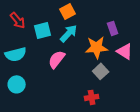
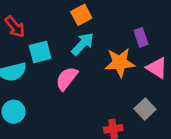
cyan square: (43, 30) -> (40, 52), moved
gray square: (101, 71) -> (145, 109), moved

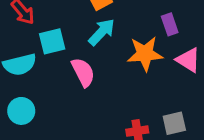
pink semicircle: (67, 78) -> (83, 72), turned 115
gray square: (145, 109) -> (174, 123), moved, turned 30

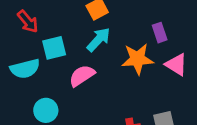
pink semicircle: (83, 72) -> (82, 76), turned -96
cyan circle: (21, 111) -> (46, 110), moved

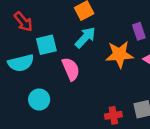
pink semicircle: (82, 76) -> (71, 69), turned 100

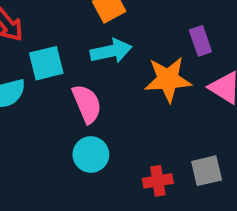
cyan arrow: (85, 37) -> (111, 51), turned 35
cyan circle: (39, 100) -> (91, 155), moved

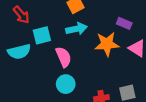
purple rectangle: (200, 41) -> (124, 23), turned -48

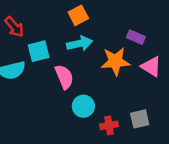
cyan circle: (66, 84) -> (83, 106), moved

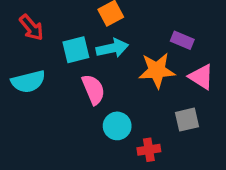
cyan square: (39, 51) -> (76, 50), moved
gray square: (140, 119) -> (187, 120), moved

